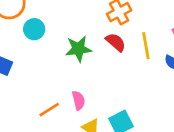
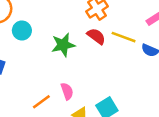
yellow line: (146, 46) -> (124, 37), turned -55

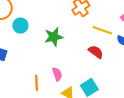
red semicircle: (96, 36) -> (96, 52), moved
orange line: (41, 102) -> (36, 83), turned -56

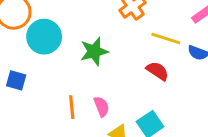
cyan circle: (20, 26) -> (44, 37), size x1.5
orange line: (36, 83) -> (72, 107), moved

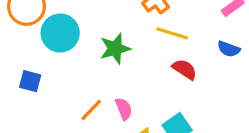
yellow line: (166, 39) -> (172, 33), moved
orange line: (72, 107) -> (91, 110), turned 50

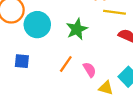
orange line: (91, 110) -> (66, 64), moved

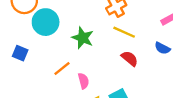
green star: (77, 29) -> (83, 38), turned 30

